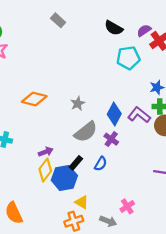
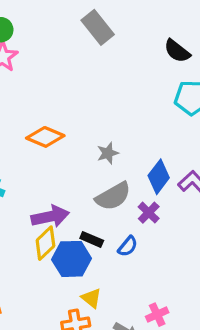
gray rectangle: (58, 20) -> (98, 27), size x1.5
purple arrow: (46, 152) -> (50, 216), size x1.6
black rectangle: (76, 163) -> (92, 239), turned 64

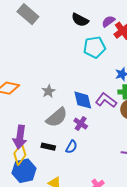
blue diamond: (159, 177) -> (83, 100), turned -40
purple arrow: (50, 216) -> (20, 137), turned 120
blue hexagon: (72, 259) -> (24, 171), moved

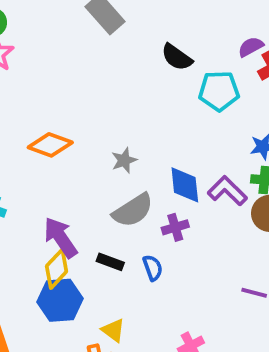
black semicircle: (80, 20) -> (177, 57), moved
purple cross: (81, 124) -> (175, 227), turned 32
purple arrow: (20, 137) -> (61, 237), turned 130
blue semicircle: (71, 147) -> (153, 268), turned -56

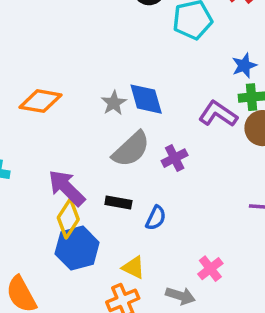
blue diamond: (185, 185) -> (146, 99), moved
blue semicircle: (153, 268) -> (156, 218), moved, turned 55

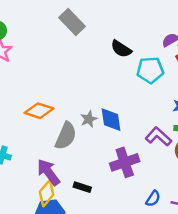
gray semicircle: (131, 149) -> (66, 136), moved, turned -32
purple cross: (175, 158) -> (125, 162), size x1.6
blue semicircle: (156, 218) -> (153, 199), moved

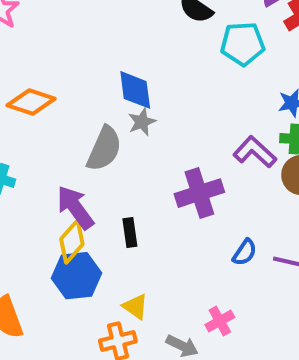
orange diamond: (39, 111) -> (31, 102), moved
blue diamond: (111, 120) -> (135, 90), moved
black rectangle: (82, 187) -> (130, 232), turned 63

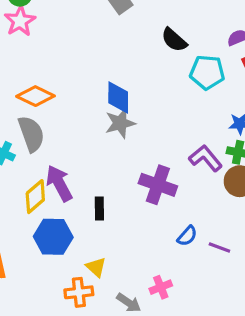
gray star: (142, 122) -> (120, 123), size x1.4
gray semicircle: (104, 149) -> (31, 134), moved, turned -51
purple cross: (199, 193) -> (158, 185), turned 30
yellow diamond: (72, 242) -> (35, 197), moved

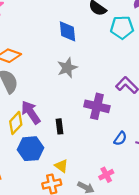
blue diamond: (118, 97) -> (67, 31), moved

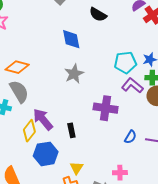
cyan pentagon: (122, 27) -> (125, 62), moved
yellow triangle: (61, 166) -> (76, 168), turned 32
pink cross: (106, 175) -> (120, 173), turned 32

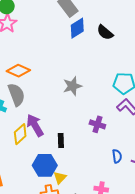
blue diamond: (71, 39) -> (77, 28), moved, turned 60
purple cross: (106, 108) -> (97, 124), size x0.7
blue semicircle: (130, 137) -> (117, 156), turned -48
blue hexagon: (46, 154) -> (45, 165), moved

